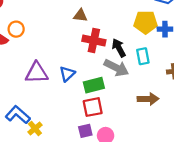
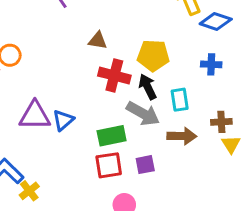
yellow pentagon: (145, 22) -> (153, 56), moved
blue triangle: (67, 74) -> (63, 120), moved
brown arrow: (148, 99) -> (182, 136), moved
purple square: (85, 131) -> (145, 165), moved

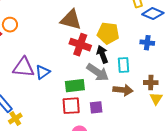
brown triangle: (98, 41) -> (71, 20), size x1.6

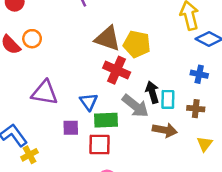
yellow pentagon: (108, 33) -> (137, 44), moved
black arrow: (102, 54) -> (152, 92), moved
blue triangle: (43, 72) -> (89, 102), moved, turned -35
brown cross: (151, 83) -> (196, 109), moved
purple square: (96, 107) -> (71, 128), moved

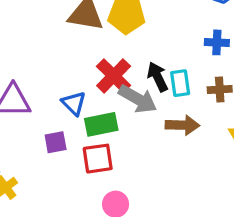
red cross: (117, 70) -> (114, 76), moved, turned 30

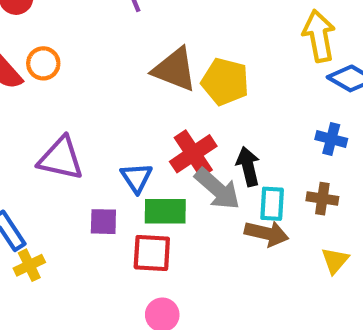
cyan rectangle: (180, 83) -> (272, 204), moved

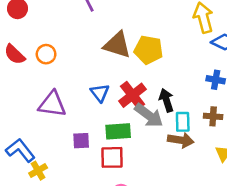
orange circle: (43, 63) -> (46, 54), moved
blue triangle: (136, 178) -> (100, 93), moved

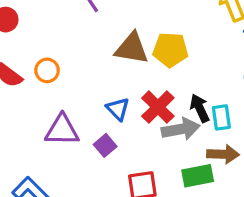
gray arrow: (149, 115) -> (181, 129), turned -40
cyan rectangle: (183, 122) -> (221, 117), moved
green rectangle: (118, 131) -> (198, 176), moved
purple square: (81, 141) -> (105, 145), moved, turned -30

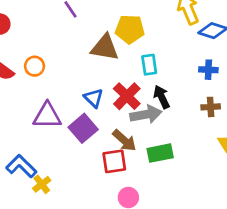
yellow pentagon: (170, 50) -> (130, 29), moved
cyan rectangle: (221, 117) -> (149, 65), moved
purple square: (105, 145) -> (83, 128), size x1.5
brown arrow: (223, 154) -> (124, 140), moved, turned 40

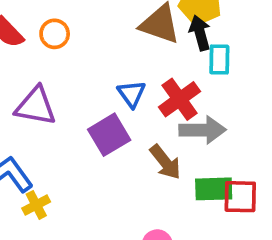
black arrow: (162, 97) -> (200, 33), moved
purple triangle: (47, 116) -> (36, 106), moved
red square: (114, 161) -> (240, 197), moved

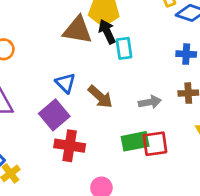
red cross: (180, 99) -> (70, 146), moved, turned -36
gray arrow: (203, 130) -> (150, 102), moved, size x0.7
brown arrow: (165, 162) -> (100, 97), moved

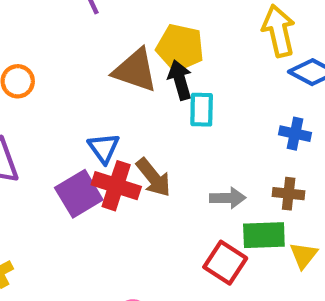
green rectangle: (135, 141) -> (264, 235), moved
red square: (155, 144) -> (225, 263), turned 32
red cross: (70, 146) -> (116, 186), moved

